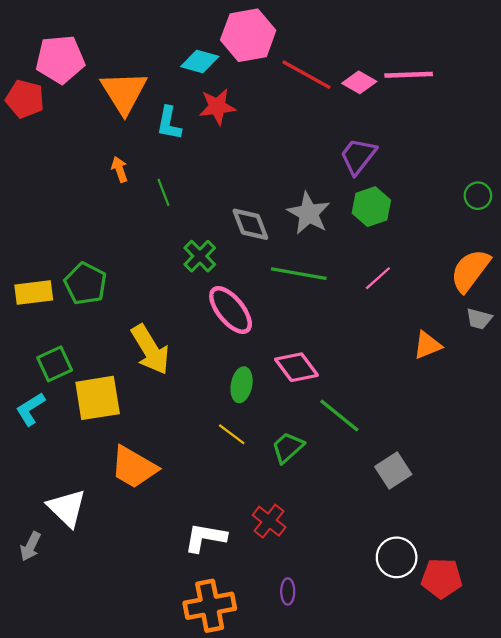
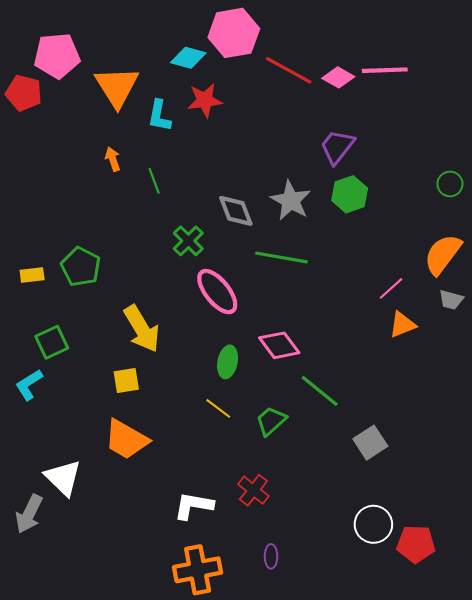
pink line: (378, 278) -> (391, 288), moved
yellow rectangle: (34, 292) -> (32, 275), size x0.7
yellow square: (98, 398) -> (126, 381), moved, size x0.6
gray arrow: (30, 546) -> (29, 514), size x1.4

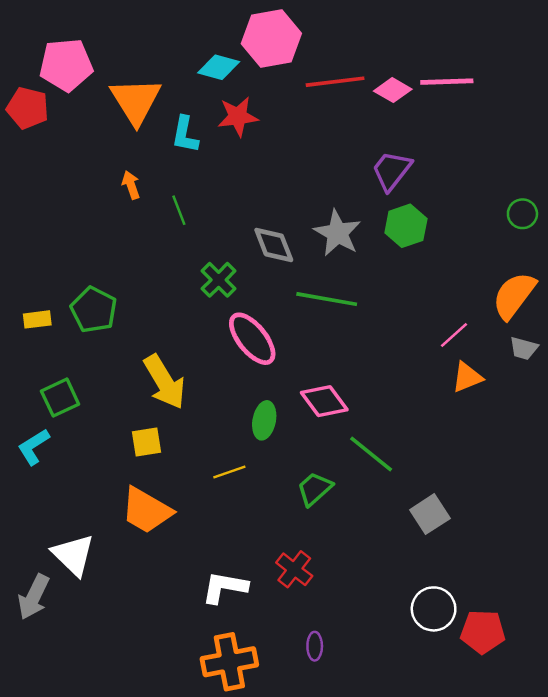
red line: (289, 70) -> (335, 82), turned -36
yellow line: (218, 408) -> (229, 472), moved, turned -56

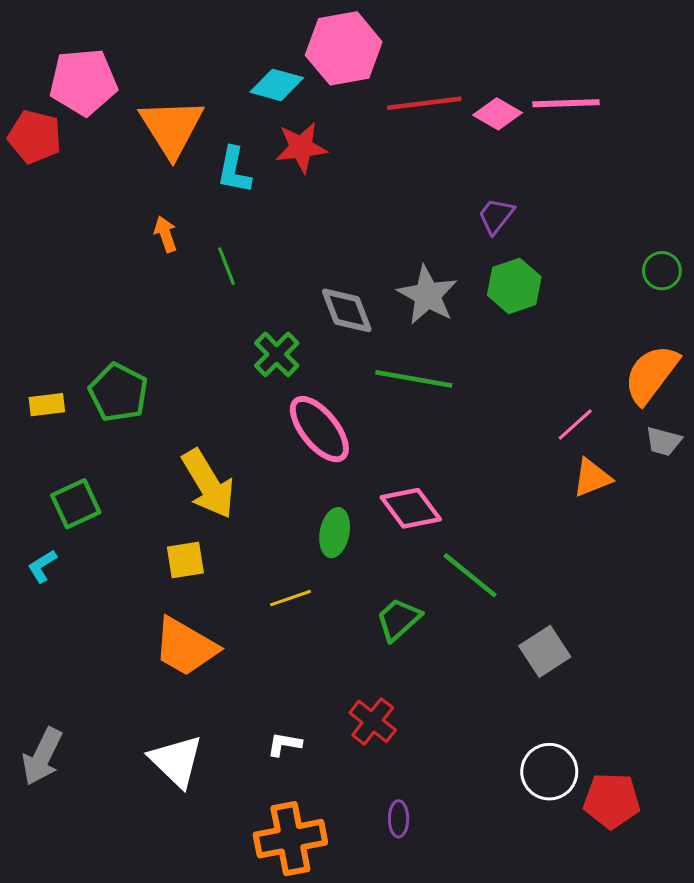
purple trapezoid: (392, 171) -> (496, 216), size x0.7
cyan L-shape: (34, 447) -> (42, 566), size x0.7
white triangle: (73, 555) -> (176, 761), moved
white L-shape: (225, 587) -> (284, 744), size x0.6

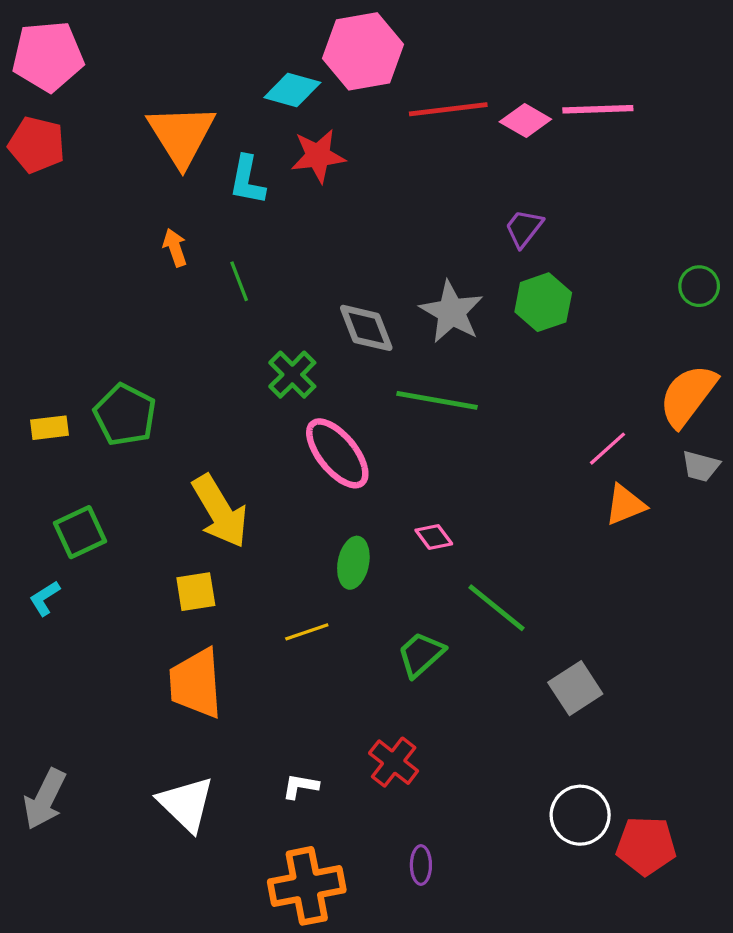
pink pentagon: (83, 82) -> (48, 56), moved
pink diamond: (411, 508) -> (434, 537), size x0.6
orange trapezoid: (185, 647) -> (196, 683), turned 56

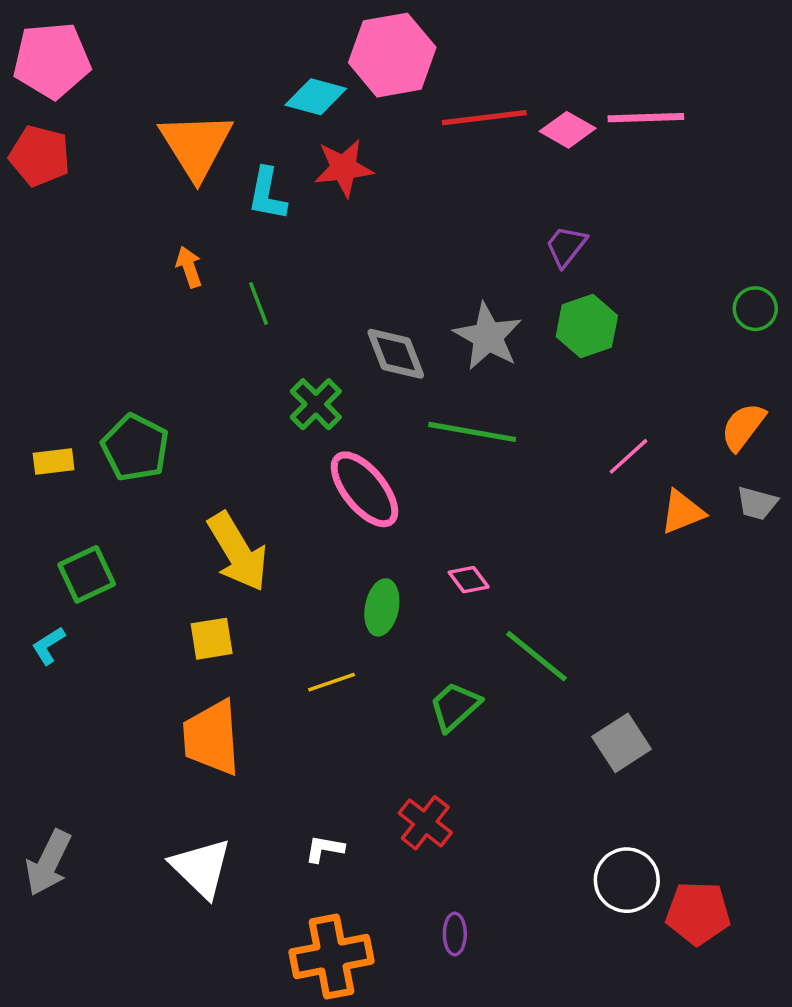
orange semicircle: (688, 395) -> (743, 427), size x0.7
pink line: (607, 449) -> (628, 456), moved
orange triangle: (625, 505) -> (682, 512), moved

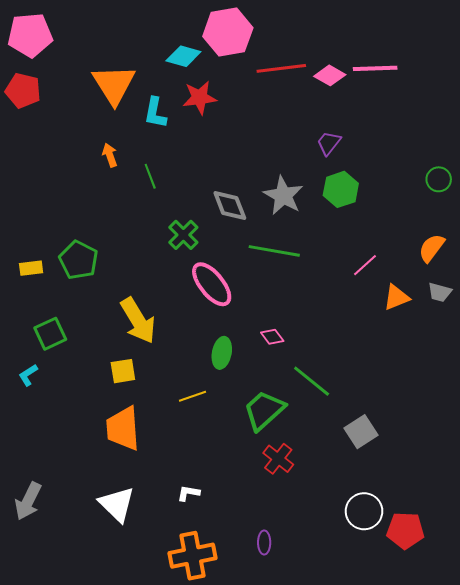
green trapezoid: (455, 706) -> (264, 410), size x1.4
red cross: (425, 823) -> (278, 459), moved

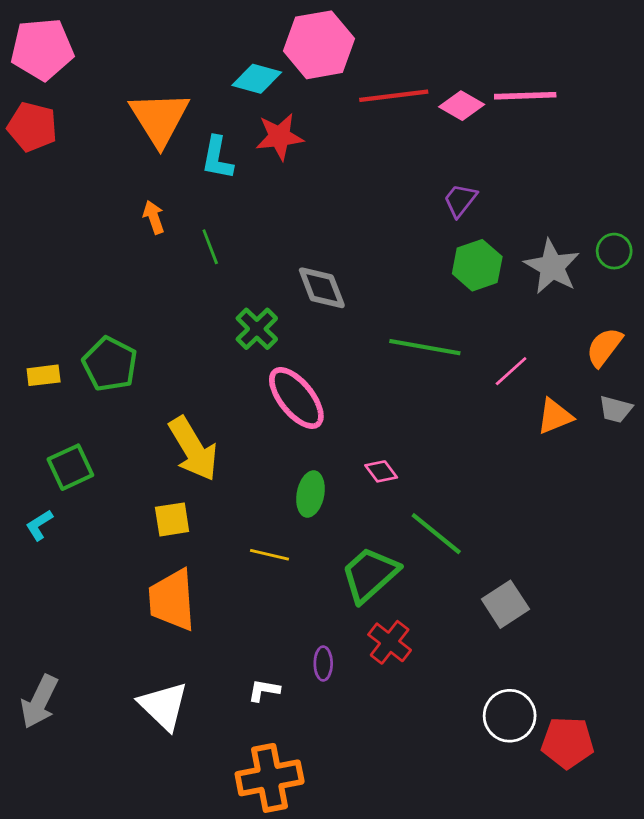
gray star: (283, 195) -> (552, 267), moved
green line: (274, 251) -> (425, 347), moved
yellow line: (193, 396) -> (270, 555), turned 32
purple ellipse: (264, 543) -> (323, 663), moved

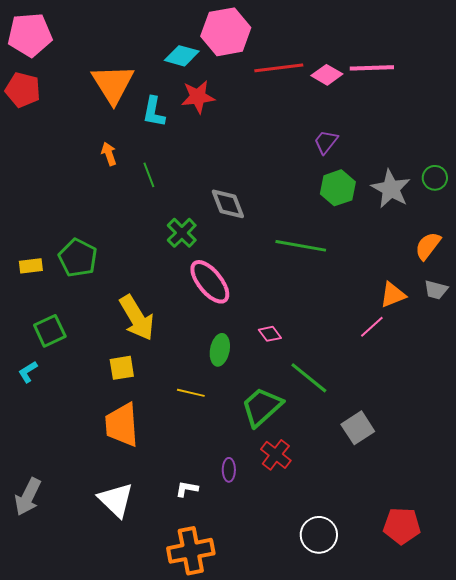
pink line: (511, 371) -> (372, 327), moved
white circle: (510, 716) -> (319, 535), moved

